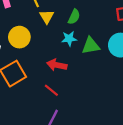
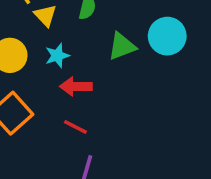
cyan star: (69, 39) -> (57, 56), moved

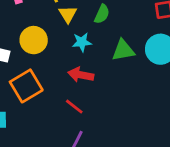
cyan star: (57, 56) -> (82, 42), moved

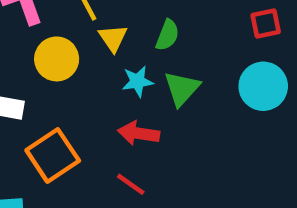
yellow circle: (34, 40) -> (57, 59), moved
green triangle: (123, 50) -> (182, 89), moved, turned -35

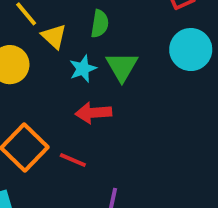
red line: (131, 184) -> (73, 160), moved

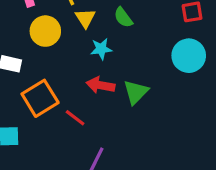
green semicircle: (100, 24) -> (123, 17), turned 120
green triangle: (122, 67) -> (136, 92), moved

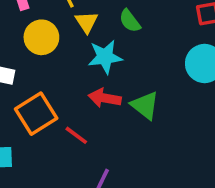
cyan star: (101, 49) -> (105, 57), size x1.4
green triangle: (136, 92) -> (145, 105), turned -36

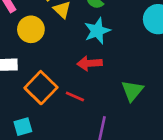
cyan star: (105, 57) -> (97, 31), moved
green triangle: (145, 105) -> (132, 91), moved, turned 45

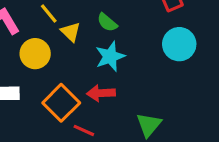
orange square: (41, 88) -> (61, 103), moved

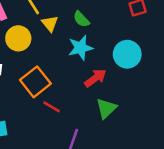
cyan circle: (179, 44) -> (127, 54), moved
red arrow: (101, 93) -> (95, 78), moved, turned 140

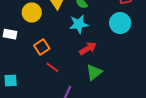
cyan circle: (127, 54) -> (120, 23), moved
orange square: (35, 82) -> (42, 47), size x0.7

